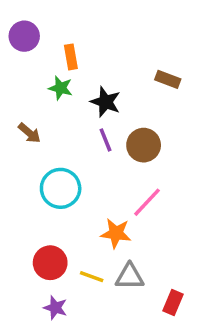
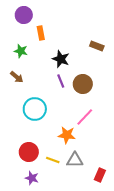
purple circle: (24, 36) -> (24, 15), moved
green star: (61, 88) -> (21, 51), moved

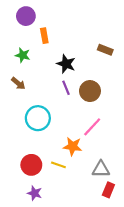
yellow line: (53, 160) -> (58, 165), moved
gray triangle: (75, 160) -> (101, 169), moved

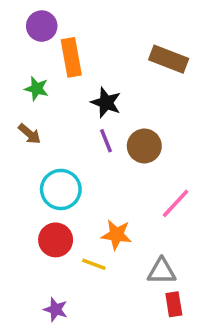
orange rectangle: (44, 36) -> (71, 57), size x1.5
brown rectangle: (105, 50) -> (169, 59), moved, size x1.5
pink line: (92, 127) -> (176, 203), moved
red circle: (31, 165) -> (56, 240), moved
red rectangle: (108, 190) -> (174, 304), turned -32

